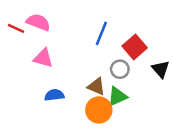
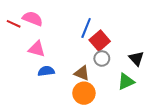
red square: (135, 47) -> (100, 41), moved
blue semicircle: (54, 95) -> (46, 71), moved
green triangle: (117, 96) -> (126, 82), moved

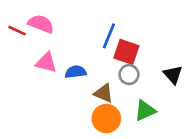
red square: (100, 41) -> (126, 52), turned -30
blue semicircle: (46, 71) -> (76, 72), moved
green triangle: (126, 82) -> (145, 111), moved

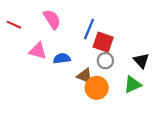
pink semicircle: (41, 24) -> (52, 19), moved, turned 36
green triangle: (145, 111) -> (133, 85), moved
orange circle: (106, 119) -> (97, 88), moved

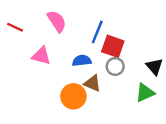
blue semicircle: (62, 58) -> (82, 61), moved
orange circle: (97, 88) -> (73, 96), moved

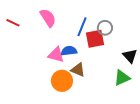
red square: (113, 46) -> (95, 39), turned -30
pink triangle: (41, 56) -> (56, 55), moved
gray circle: (115, 67) -> (105, 28), moved

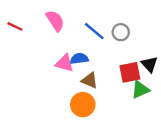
blue line: (82, 27) -> (94, 31), turned -72
red square: (95, 39) -> (130, 72), moved
orange circle: (62, 81) -> (83, 105), moved

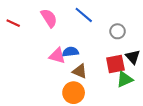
blue line: (94, 31) -> (84, 15), moved
gray circle: (121, 32) -> (117, 31), moved

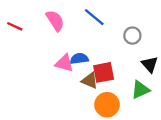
red square: (115, 64) -> (104, 72), moved
orange circle: (74, 93) -> (107, 105), moved

